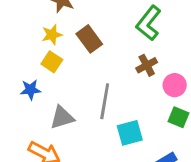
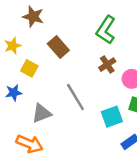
yellow star: (52, 35) -> (13, 46), moved
gray line: (105, 101) -> (75, 97), turned -36
cyan square: (130, 133) -> (112, 117), moved

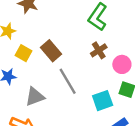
brown rectangle: (58, 47) -> (51, 51), moved

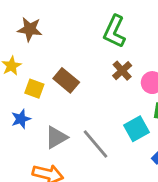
gray line: (68, 81) -> (96, 144), moved

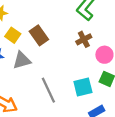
gray triangle: (56, 137) -> (22, 60), moved

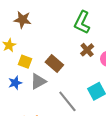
brown rectangle: (39, 35) -> (54, 64), moved

